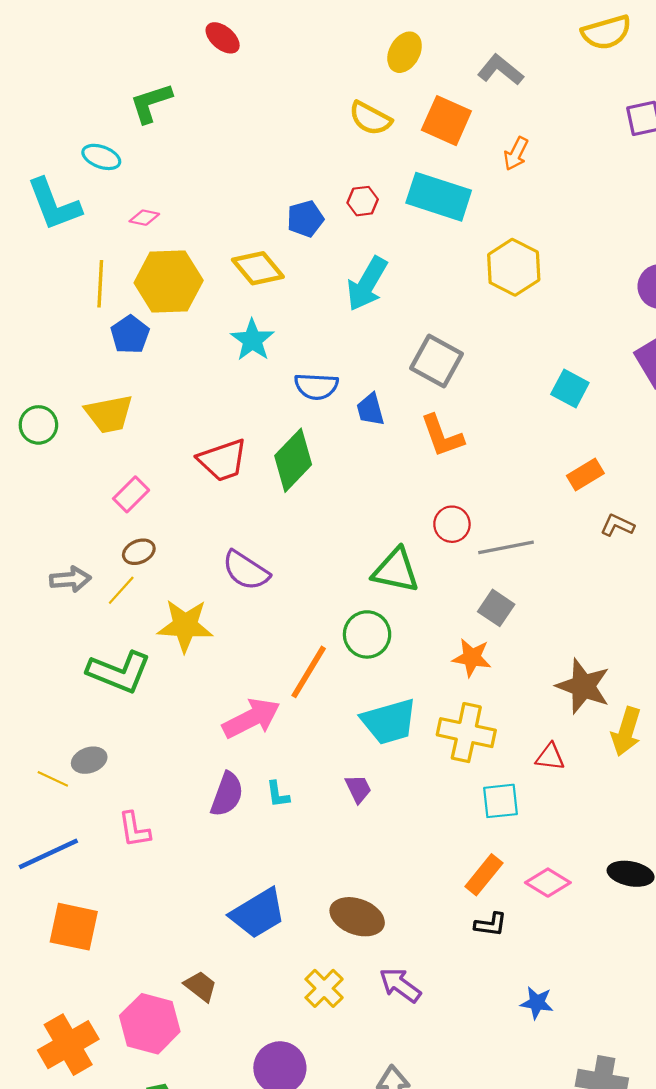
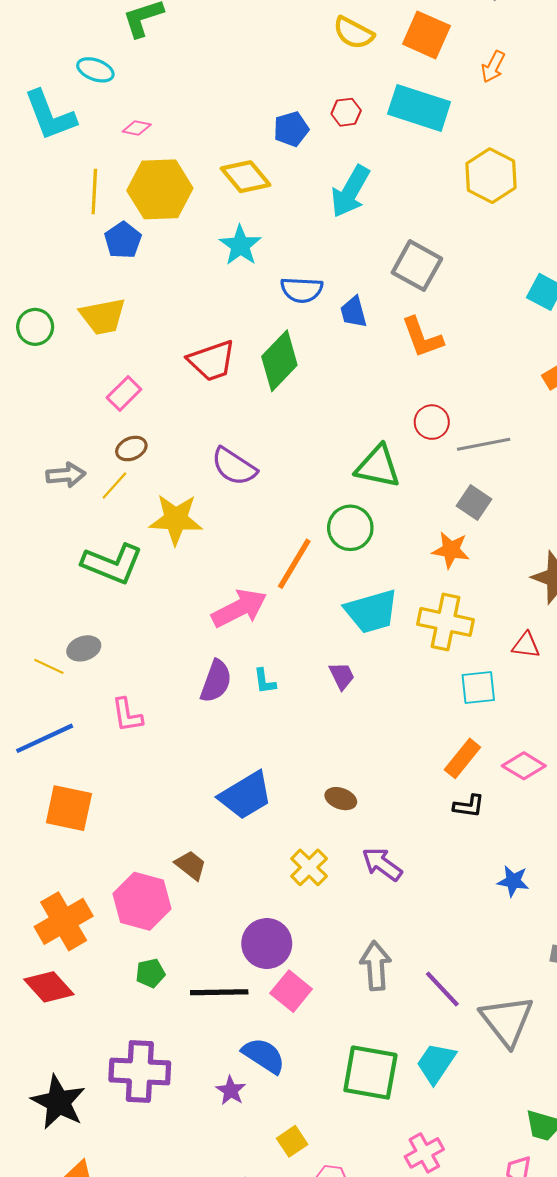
brown ellipse: (357, 917) -> (341, 799), size x0.6

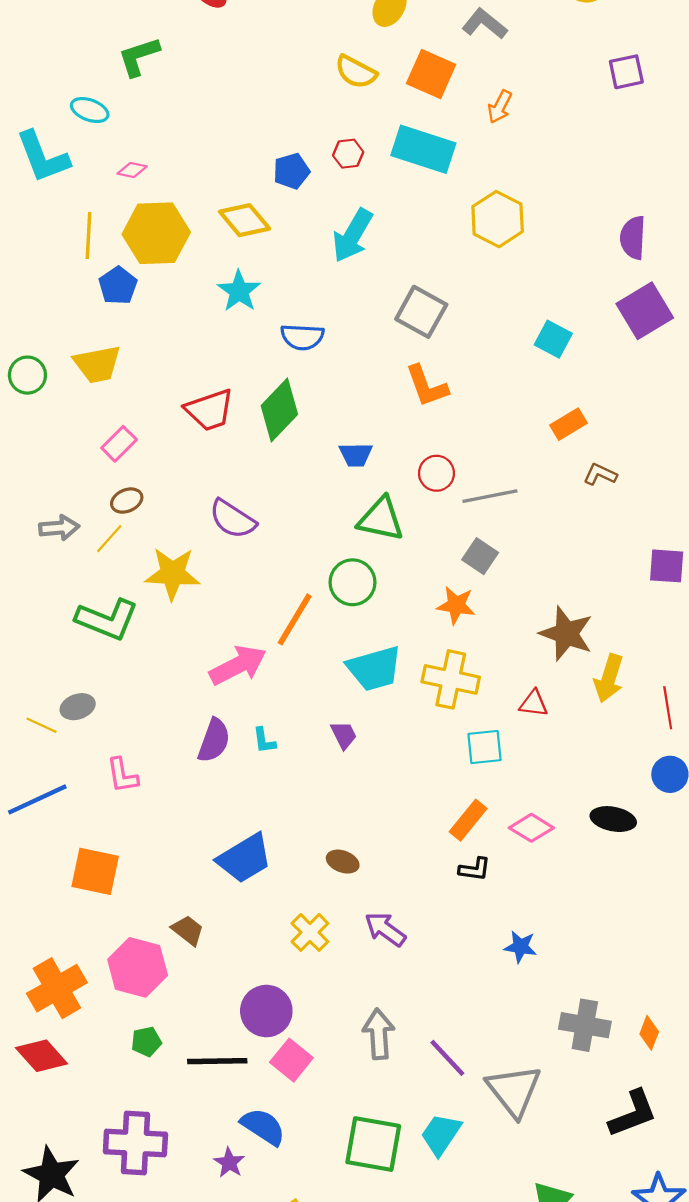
blue trapezoid: (353, 312) -> (356, 455), moved, turned -76
orange square: (69, 808) -> (95, 871), moved

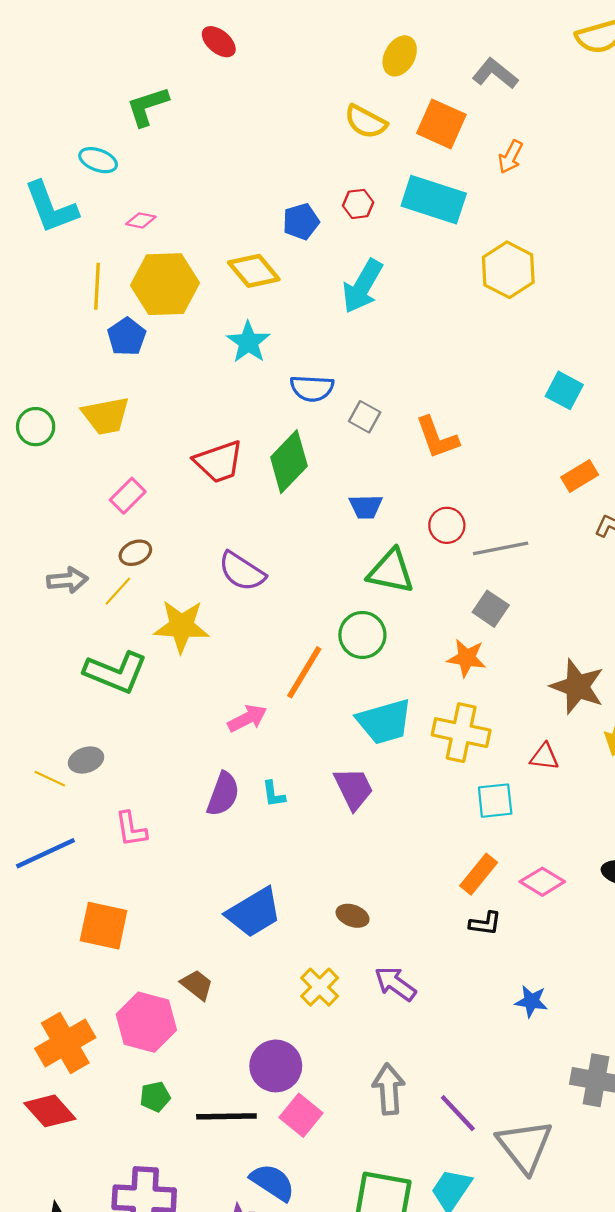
gray square: (421, 312) -> (365, 417), moved, size x0.6
pink arrow: (238, 665) -> (247, 718), size x0.7
purple trapezoid: (344, 735) -> (354, 789), size x1.5

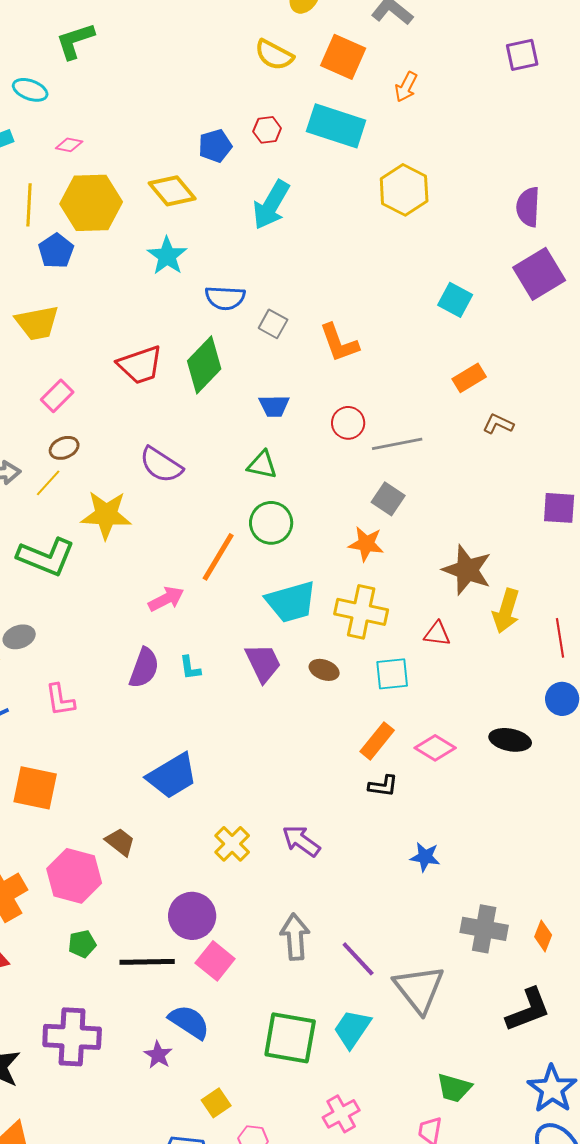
green triangle: (391, 571) -> (262, 465), moved, size x0.7
brown ellipse: (353, 916) -> (324, 670), moved

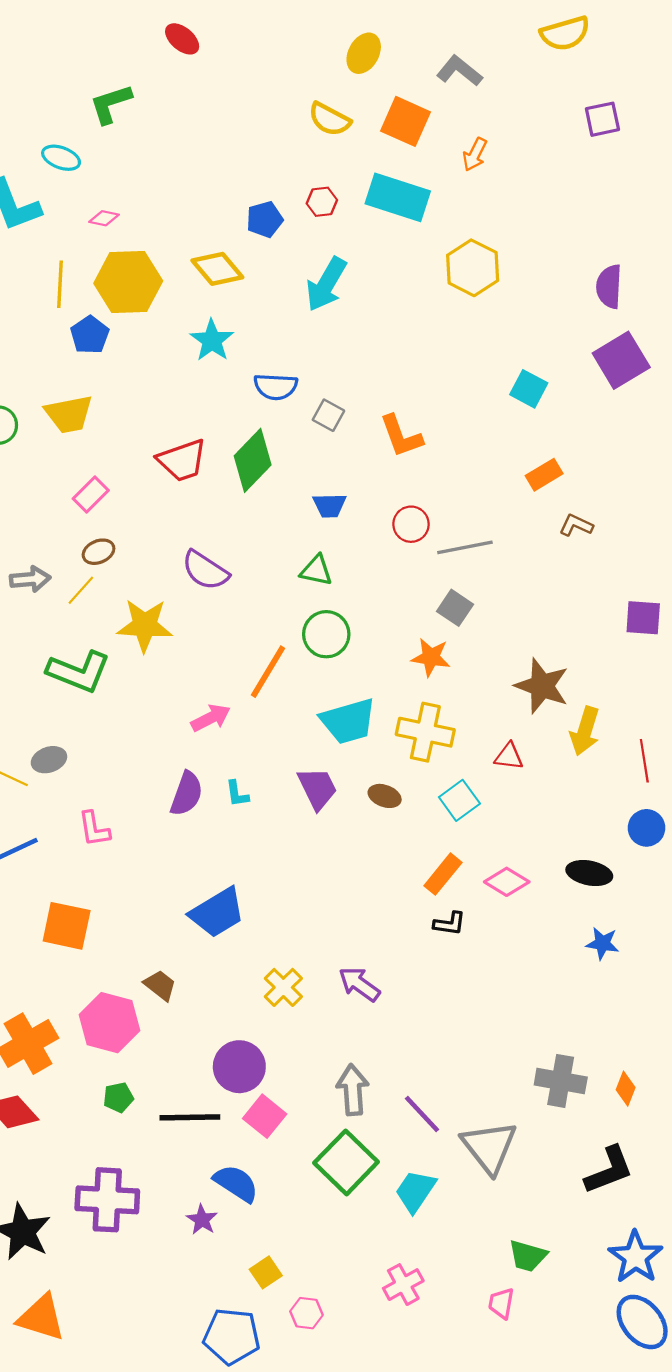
cyan square: (392, 674) -> (459, 800), turned -30
blue star: (425, 857) -> (602, 943), moved
green square: (290, 1038) -> (346, 1162), moved, turned 34

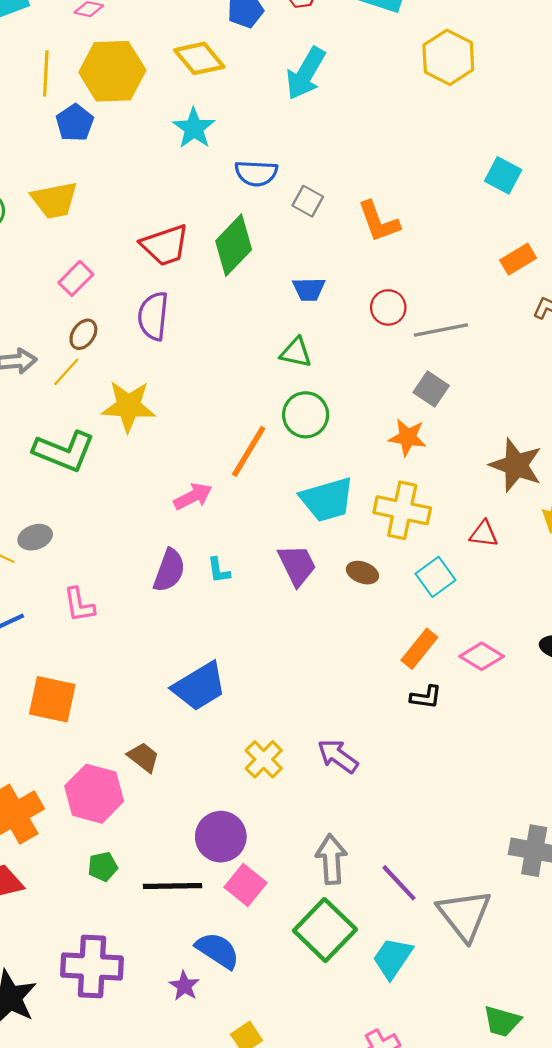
brown ellipse: (98, 552) -> (83, 334), turned -32
purple semicircle: (205, 570) -> (153, 316), moved, turned 63

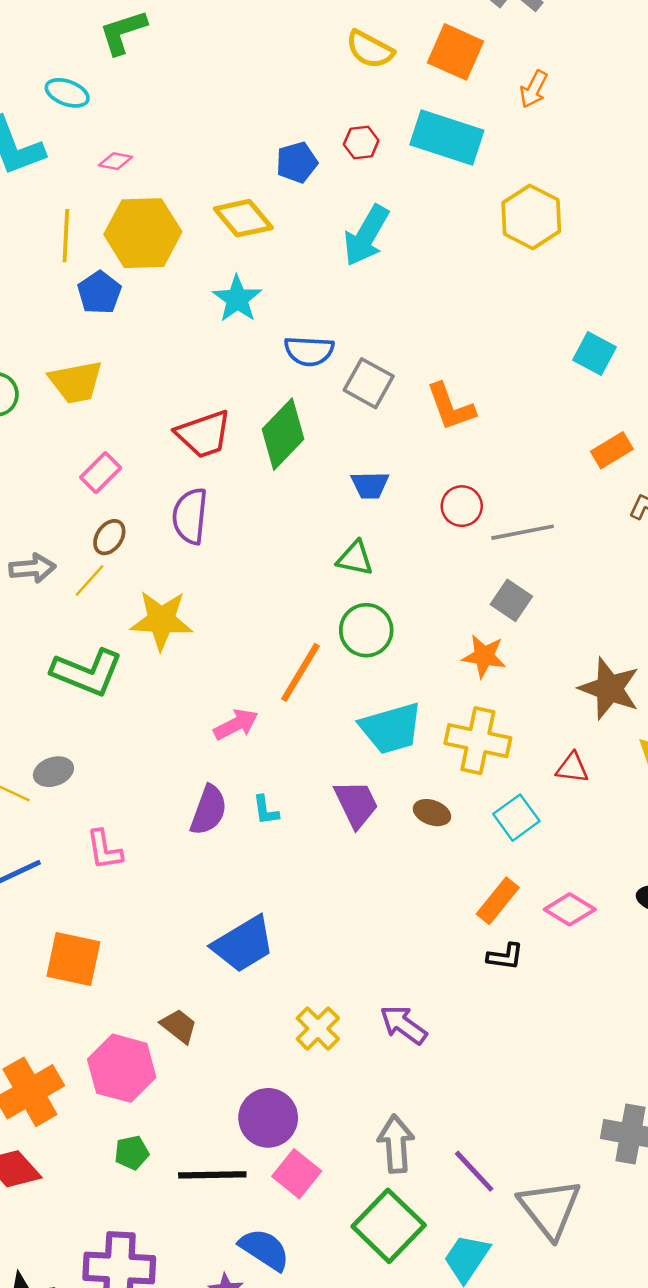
gray square: (308, 201) -> (369, 383), size x1.4

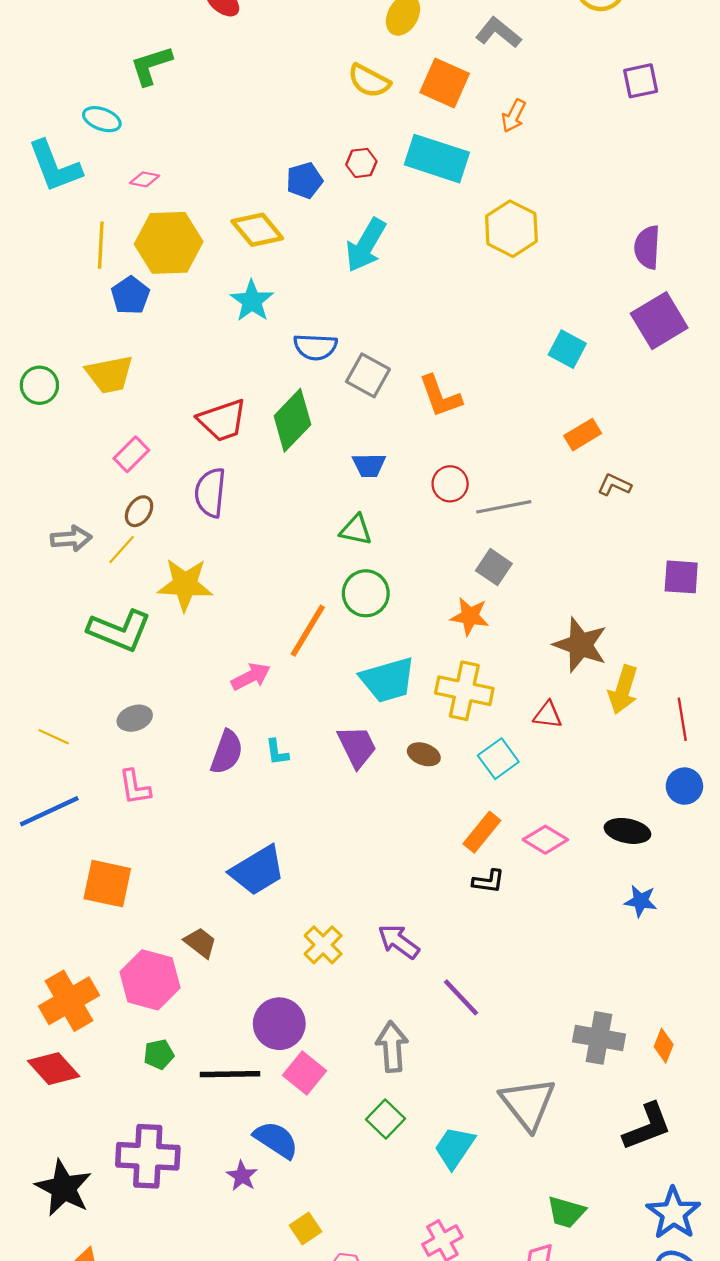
gray ellipse: (53, 772) -> (135, 718), moved
purple line: (474, 1171) -> (461, 997), moved
green square: (389, 1226) -> (385, 1119), size x0.6

